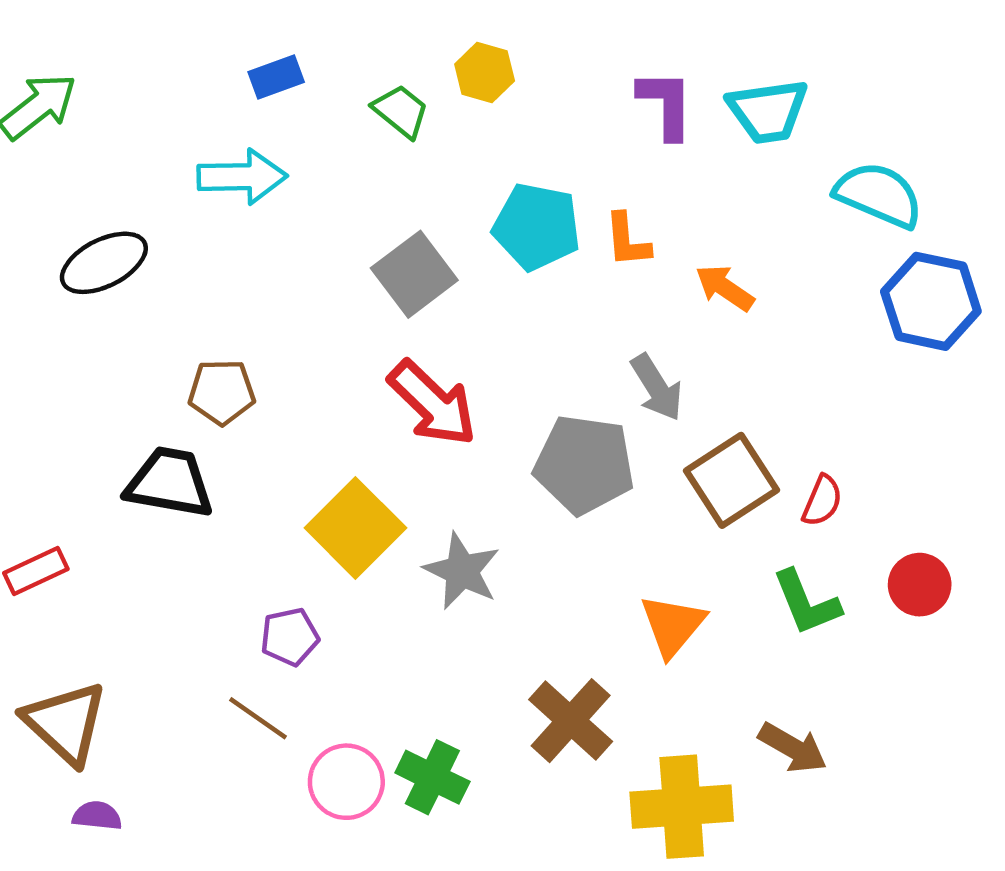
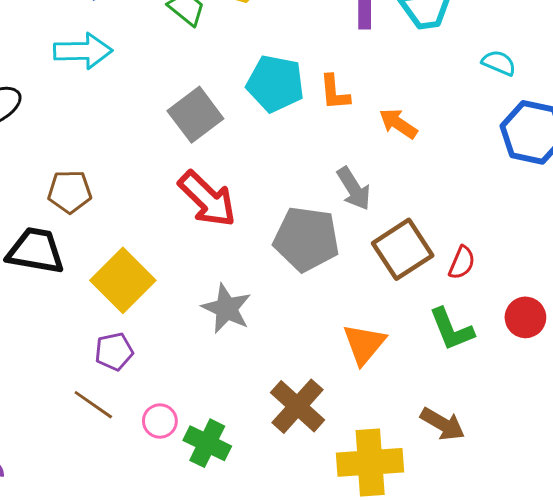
cyan semicircle: (879, 195) -> (499, 63), size x0.6
yellow square: (355, 528) -> (123, 280), moved
pink circle: (346, 782) -> (160, 421), moved, size x0.7

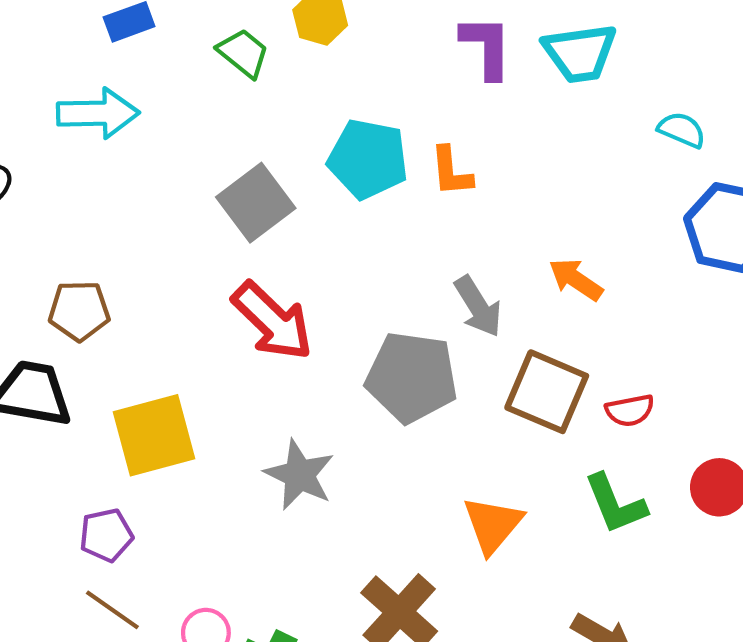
orange arrow: (398, 124) -> (576, 280), moved
brown square: (403, 249) -> (547, 392), turned -34
red semicircle: (462, 263) -> (630, 410), turned 56
yellow square: (123, 280) -> (154, 435), turned 30
purple pentagon: (114, 351) -> (106, 535), moved

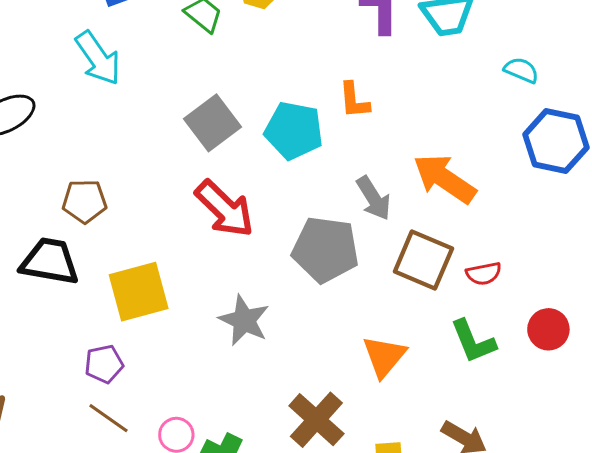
cyan arrow: (98, 113) -> (98, 58), turned 56
cyan pentagon: (368, 159) -> (294, 130), moved
orange arrow: (576, 280) -> (444, 179), size x1.6

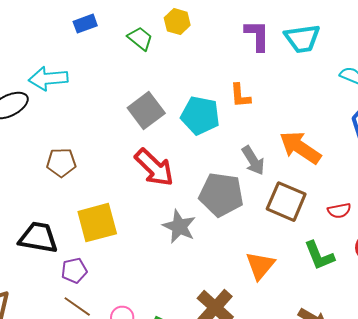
cyan arrow: (98, 58) -> (48, 79), moved, turned 120
black trapezoid: (50, 262) -> (38, 238), moved
red semicircle: (484, 274) -> (339, 211), moved
gray star: (244, 320) -> (179, 227), moved

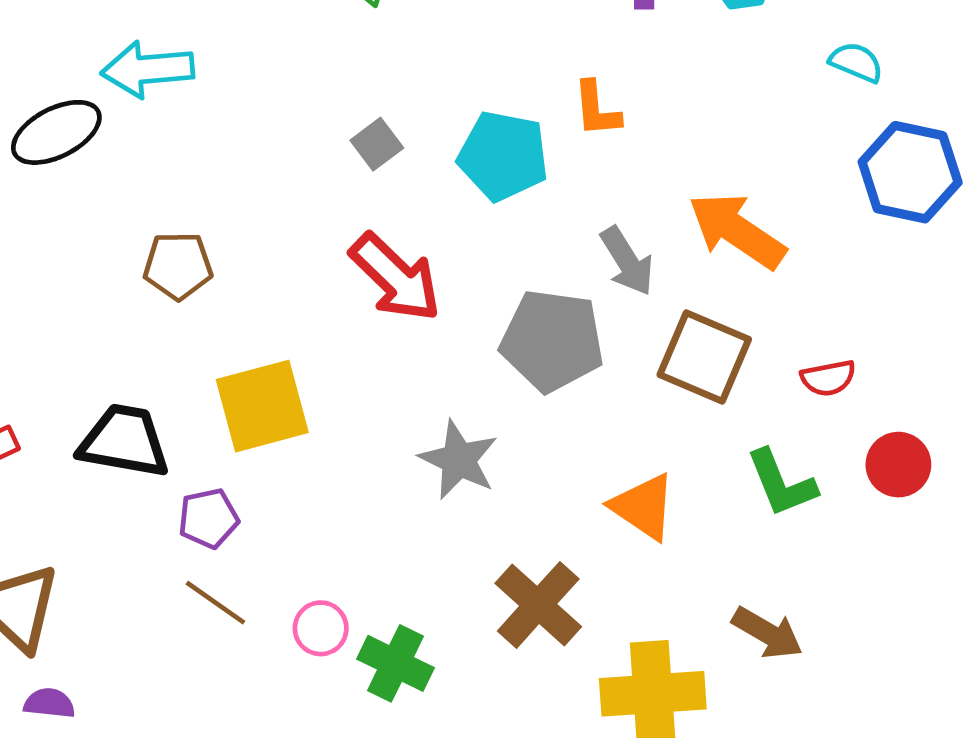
gray square: (146, 111) -> (377, 144), size x0.6
gray star: (179, 227) -> (459, 460), moved
orange triangle: (260, 266) -> (643, 507), turned -36

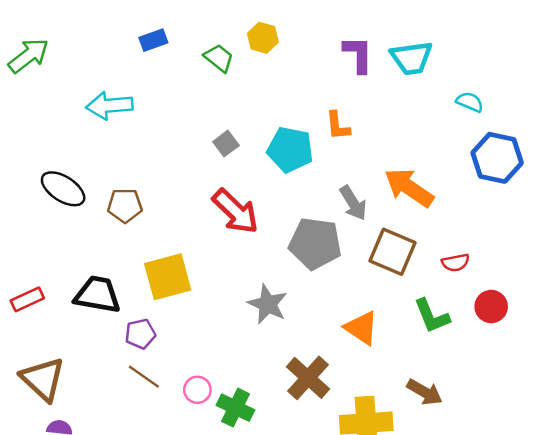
black ellipse: (56, 132) -> (63, 189), moved, turned 60

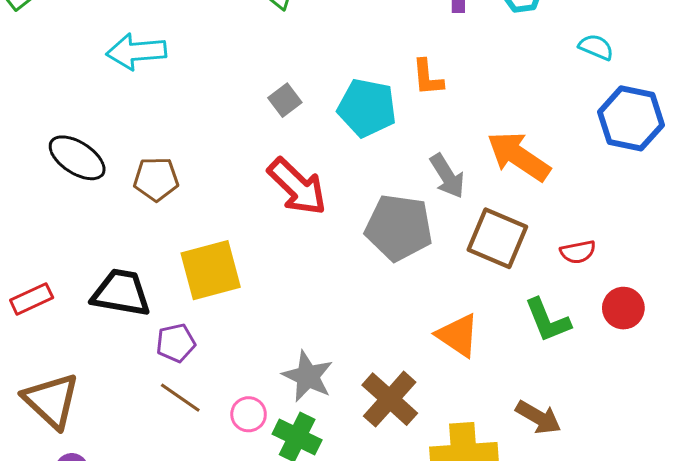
gray star: (268, 304) -> (308, 376), moved

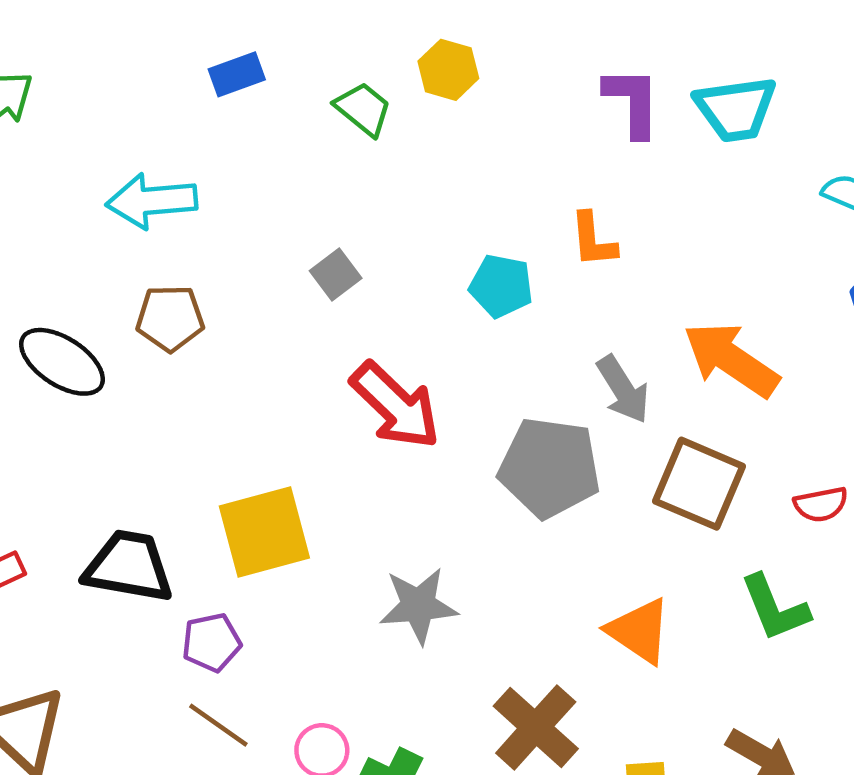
gray square: (285, 100) -> (336, 274), moved
cyan pentagon: (367, 108) -> (501, 286), size x0.7
brown pentagon: (156, 179) -> (170, 318), moved
gray star: (308, 376) -> (418, 606), moved, turned -30

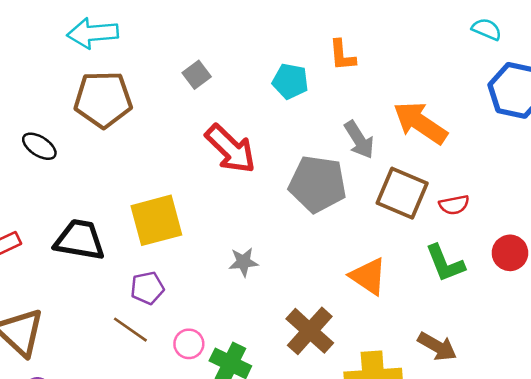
brown pentagon: (170, 318) -> (103, 99), size x1.5
black ellipse: (62, 362) -> (39, 146), moved, size x0.7
red semicircle: (821, 504) -> (454, 205), moved
gray star: (418, 606) -> (243, 262), size x0.7
purple pentagon: (211, 642) -> (147, 288), moved

